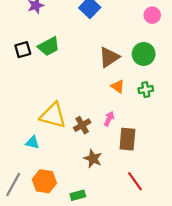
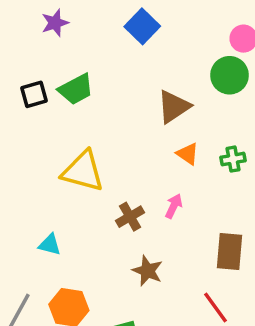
green circle: (144, 54) -> (230, 75), moved
yellow triangle: (53, 115) -> (83, 171), moved
brown rectangle: (127, 139) -> (230, 252), moved

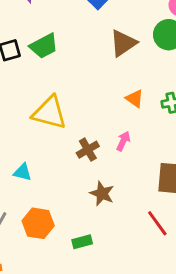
brown triangle: (174, 107) -> (123, 43), moved

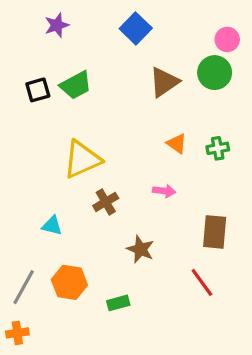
yellow triangle: (49, 113) -> (82, 159), turned -39
pink arrow: (123, 141) -> (164, 191), turned 72
brown cross: (88, 150) -> (106, 202), moved

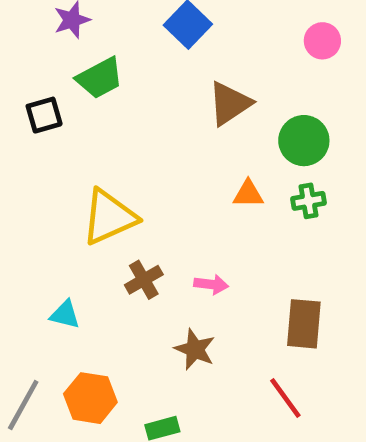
green circle: (215, 73) -> (304, 141), moved
green trapezoid: (76, 85) -> (100, 78), moved
orange triangle: (177, 144) -> (248, 194), turned -35
pink arrow: (164, 191) -> (211, 284), moved

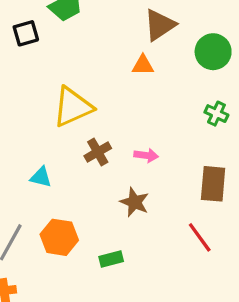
orange triangle: (248, 194) -> (143, 65), moved
green cross: (309, 201) -> (216, 114), moved, turned 35

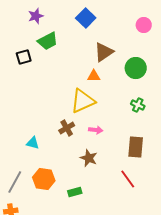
yellow triangle: (73, 107) -> (83, 101), moved

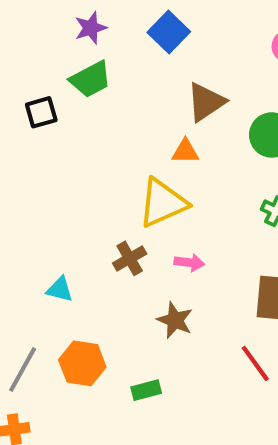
purple star: (36, 16) -> (91, 28), moved

